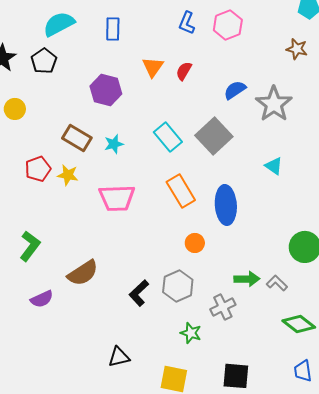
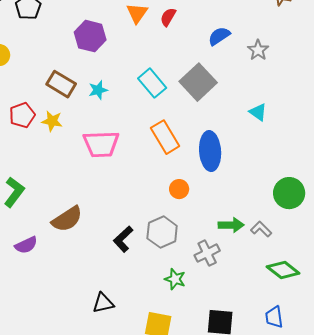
gray star: (274, 104) -> (258, 50), size x0.6
blue trapezoid: (303, 371) -> (274, 317), moved

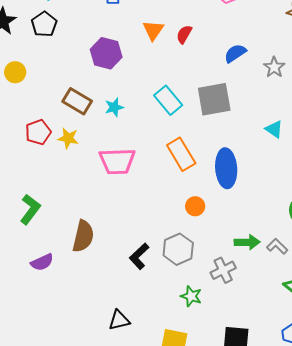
gray square: (198, 82) -> (214, 99), turned 33
brown semicircle: (67, 219) -> (83, 236), turned -44

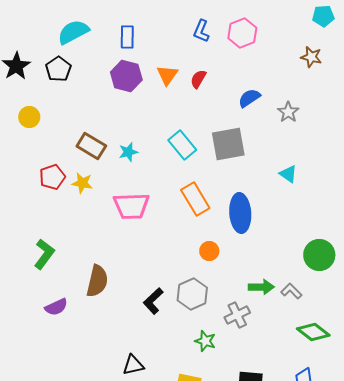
purple hexagon: (106, 53) -> (126, 76), moved

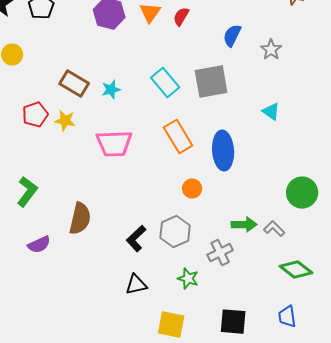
blue semicircle: (249, 98) -> (232, 36), turned -30
black triangle: (133, 365) -> (136, 285), moved

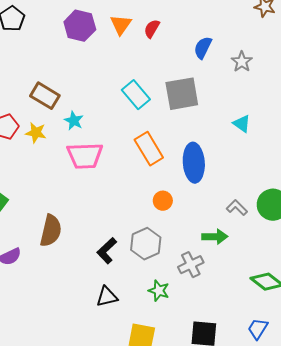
cyan star: (111, 90) -> (74, 121), moved, turned -30
gray L-shape: (274, 229) -> (237, 208), moved
blue trapezoid: (287, 317) -> (258, 329), turned 40

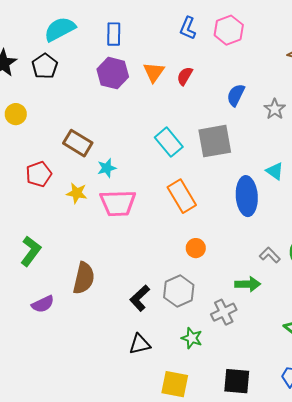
cyan star: (74, 121) -> (107, 168), turned 30
yellow star: (36, 133) -> (77, 193), moved
blue ellipse: (194, 163) -> (247, 196), moved

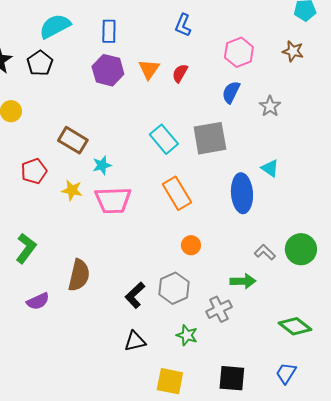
pink hexagon: (229, 30) -> (239, 52), moved

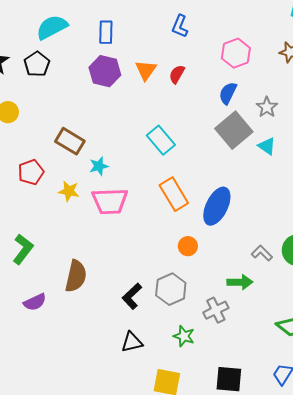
gray square: (210, 138) -> (234, 130), moved, turned -30
cyan triangle: (270, 168) -> (267, 146), moved
blue ellipse: (242, 193) -> (217, 206), moved, turned 30

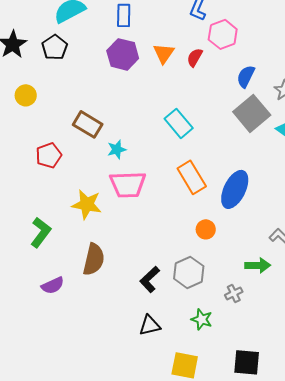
pink hexagon: (236, 53) -> (223, 34), moved
yellow star: (69, 191) -> (87, 204), moved, size x1.4
gray cross: (216, 310) -> (234, 293), size x0.7

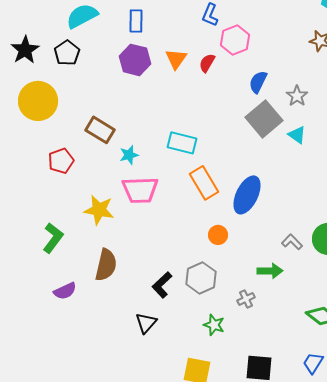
yellow circle: (26, 95) -> (38, 101), size x1.8
cyan rectangle: (179, 123) -> (182, 143), moved, turned -36
black triangle: (150, 325) -> (146, 323), moved, turned -35

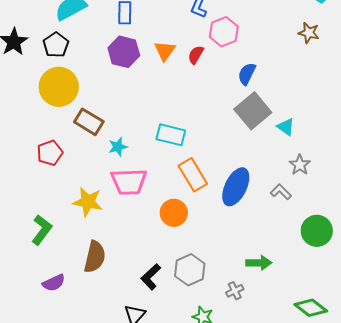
gray star: (297, 96) -> (300, 165), moved
yellow circle: (38, 101) -> (59, 87), moved
orange circle: (218, 235) -> (174, 213), moved, size x1.4
gray L-shape: (292, 242) -> (281, 192), moved

